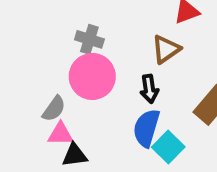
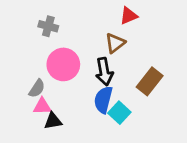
gray cross: (89, 39) -> (48, 26), moved
black arrow: (149, 89) -> (104, 72), size x1.4

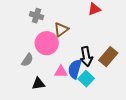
brown triangle: (115, 43) -> (61, 30), moved
black arrow: (104, 72) -> (86, 57), moved
pink triangle: (42, 106) -> (61, 72), moved

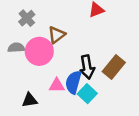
gray cross: (36, 16) -> (27, 18), turned 32
gray semicircle: (27, 60) -> (16, 48), moved, turned -128

